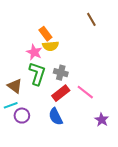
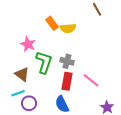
yellow semicircle: (51, 46) -> (68, 28), moved
pink star: (34, 52) -> (28, 44), moved
red rectangle: (61, 93) -> (67, 81), turned -42

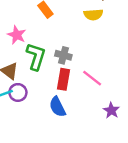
yellow semicircle: (68, 28) -> (93, 15), moved
purple circle: (29, 103) -> (18, 92), moved

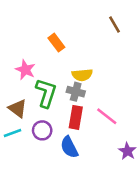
yellow semicircle: (93, 15) -> (82, 75), moved
purple circle: (18, 92) -> (42, 130), moved

